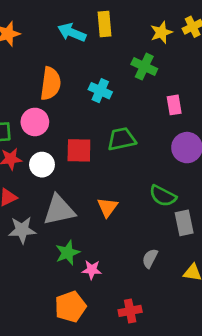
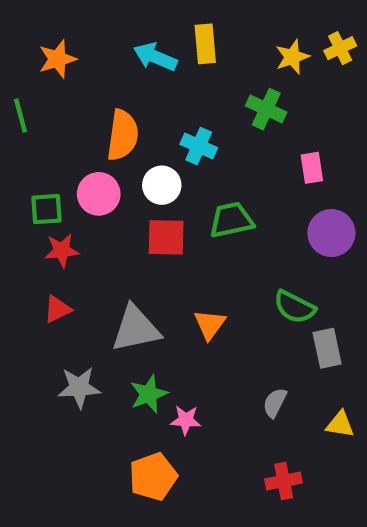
white circle: (42, 165) -> (162, 185), moved
gray star: (22, 230) -> (79, 387), moved
red cross: (130, 311) -> (284, 481), moved

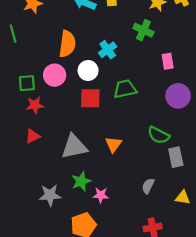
cyan cross: (199, 146) -> (108, 50), turned 30
gray star: (79, 387) -> (50, 195), moved

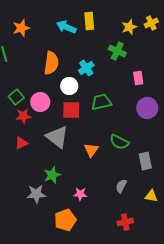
pink circle: (55, 75) -> (40, 102), moved
green square: (27, 83) -> (16, 97), turned -35
green semicircle: (158, 135) -> (119, 142), moved
gray triangle: (74, 147) -> (57, 137), moved, turned 50
green star: (81, 181) -> (52, 175), moved

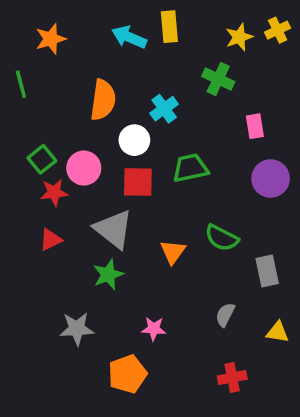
green star: (52, 175) -> (108, 275), moved

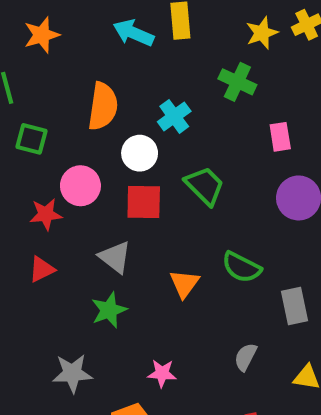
green square: (42, 159) -> (32, 139), moved, turned -36
green trapezoid: (190, 168) -> (205, 186), turned 57
gray triangle: (113, 229) -> (115, 257), size x0.7

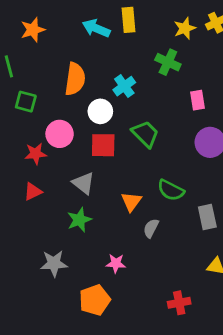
gray semicircle: (246, 357) -> (151, 228), moved

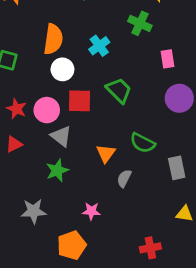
white circle: (100, 111) -> (62, 69), moved
pink circle: (60, 134) -> (47, 110), moved
red star: (36, 154) -> (17, 109), turned 30

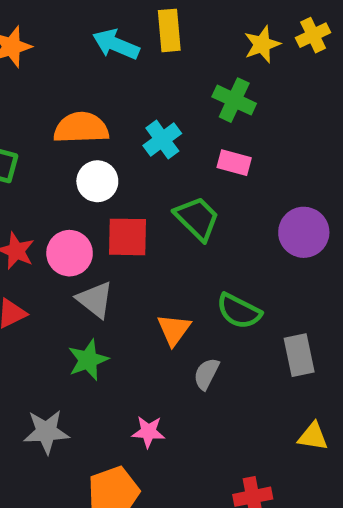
orange semicircle: (53, 39) -> (81, 128), turned -100
pink rectangle: (167, 59) -> (234, 163), moved, turned -66

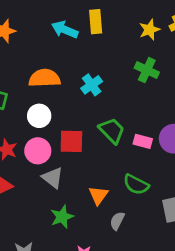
green cross: (234, 100) -> (147, 70), moved
pink rectangle: (234, 163) -> (143, 141), moved
white circle: (97, 181) -> (39, 116), moved
green star: (88, 360) -> (62, 217), moved

